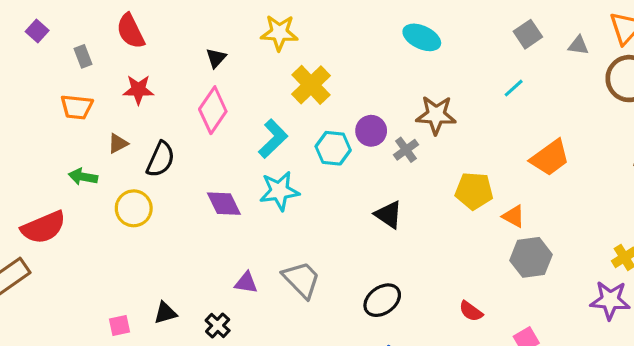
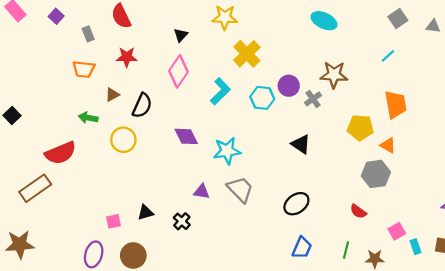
orange trapezoid: (550, 158) -> (396, 104), moved, turned -64
cyan star: (279, 191) -> (227, 151), moved
gray hexagon: (531, 257) -> (376, 174), moved

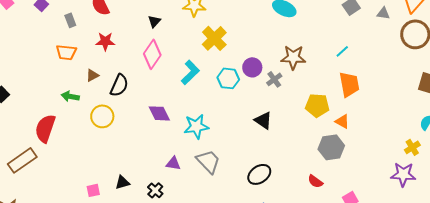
cyan line: (388, 56) -> (342, 51), moved
red semicircle: (61, 153) -> (45, 128), turned 132

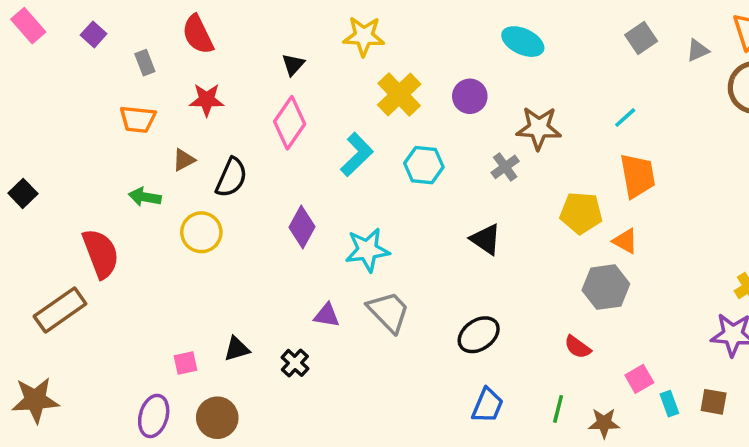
gray triangle: (383, 13) -> (698, 50), turned -32
purple circle: (252, 67) -> (470, 96), moved
purple diamond: (159, 113) -> (302, 227), turned 55
red semicircle: (45, 128) -> (101, 253), turned 140

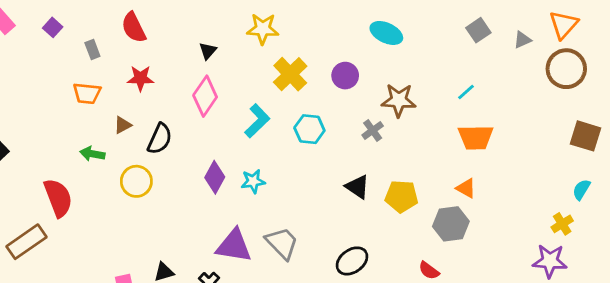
orange trapezoid: (638, 176) -> (476, 137), turned 99
yellow pentagon: (581, 213) -> (401, 196), moved
cyan star: (367, 250) -> (253, 181), moved, size x0.7
purple triangle: (327, 315) -> (234, 246), size x1.8

